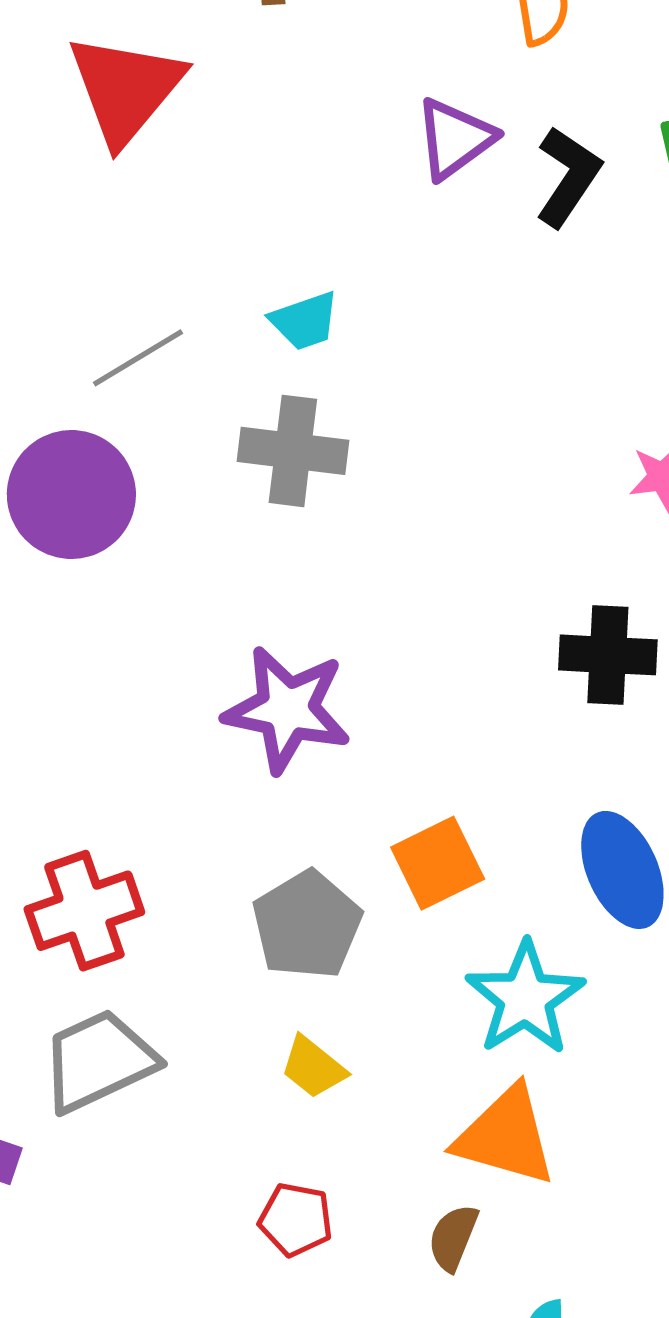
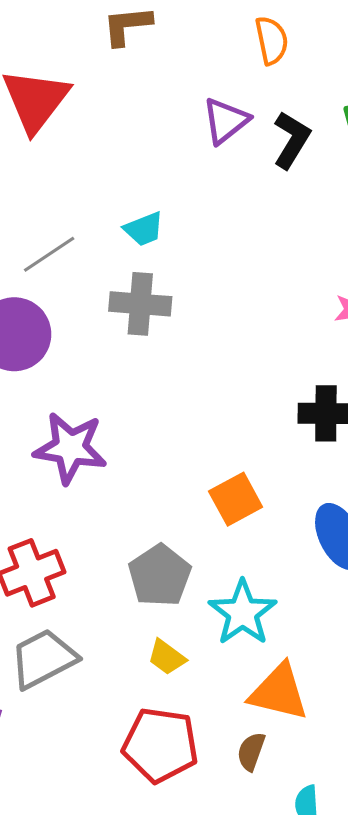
purple star: (287, 709) -> (70, 448), moved
orange square: (438, 863) -> (236, 499), moved
cyan star: (525, 998) -> (243, 613), moved
red pentagon: (296, 1220) -> (160, 745), size x1.8

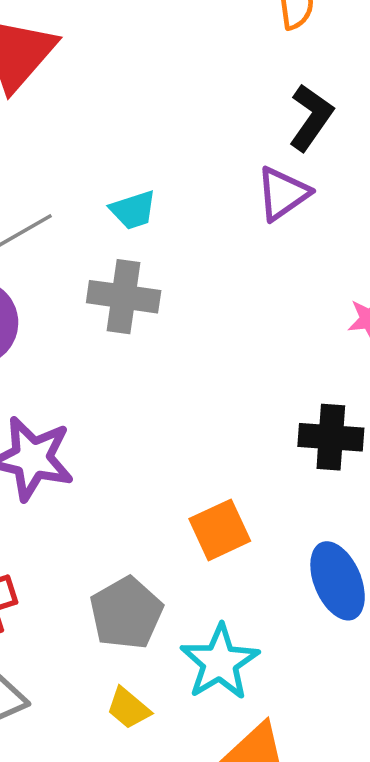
purple triangle: (226, 121) -> (283, 194), moved

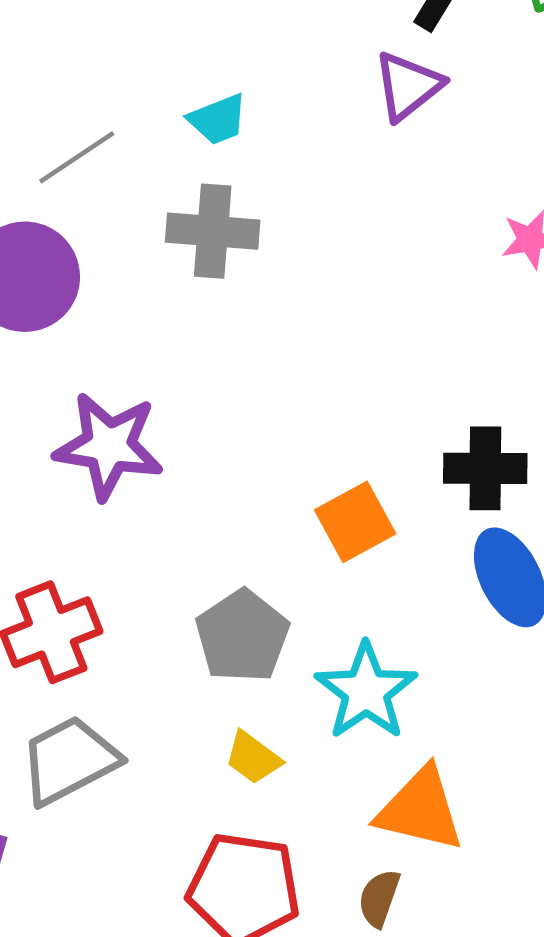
black cross: (331, 437) -> (485, 468), moved

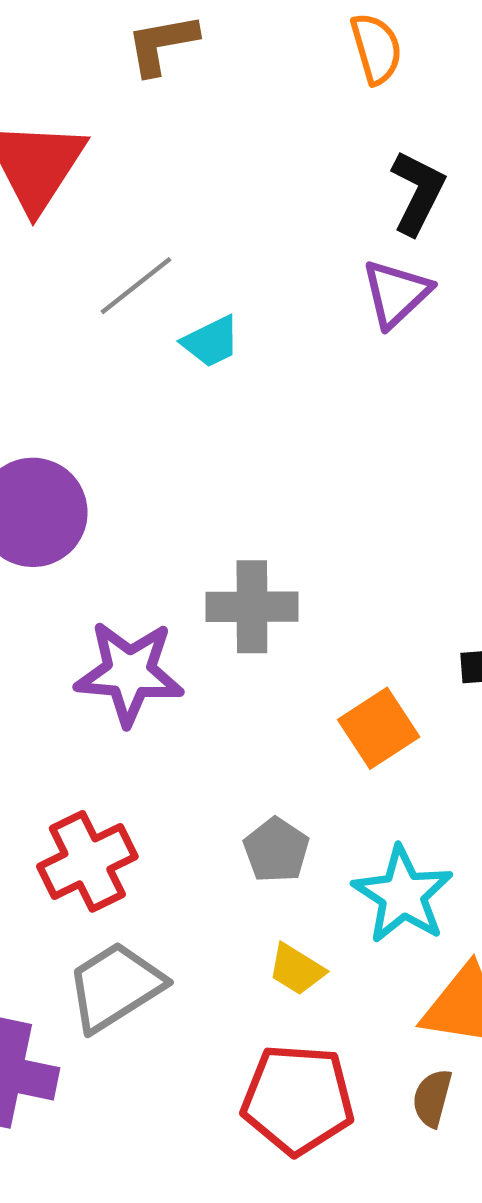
gray line: (77, 157) -> (136, 286), moved
gray cross: (213, 231) -> (252, 607), moved
gray pentagon: (242, 636) -> (276, 850), size x0.7

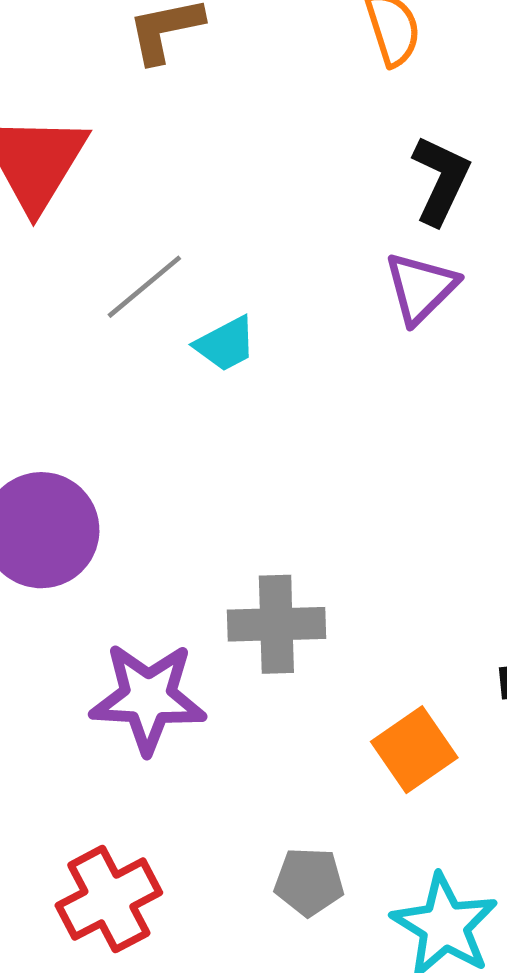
gray pentagon: (276, 850) -> (309, 882), turned -30

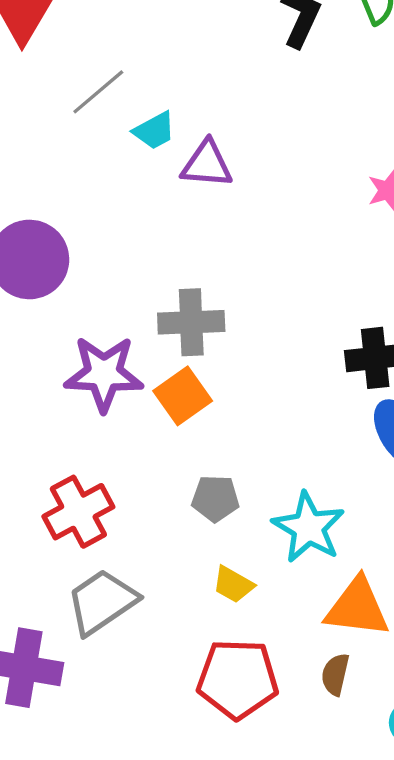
purple triangle: (421, 288) -> (207, 164), moved, turned 50
orange square: (414, 750) -> (183, 396), moved

